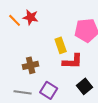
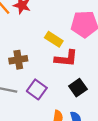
yellow rectangle: (61, 45) -> (54, 39), turned -42

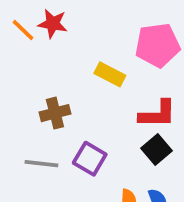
red L-shape: (66, 58) -> (157, 114), moved

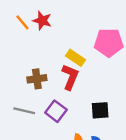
red L-shape: (157, 114) -> (70, 77), moved, turned -75
black square: (157, 149) -> (100, 110), turned 30

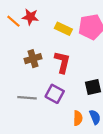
yellow rectangle: (76, 58) -> (63, 29), moved
brown cross: (37, 79) -> (33, 59), moved

